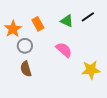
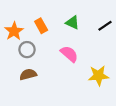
black line: (88, 17) -> (105, 26), moved
brown semicircle: (26, 69) -> (28, 74), turned 91

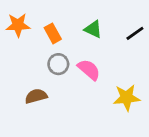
orange star: (14, 31) -> (18, 25), moved, turned 30
gray circle: (27, 50) -> (58, 64), moved

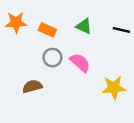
orange rectangle: (53, 33) -> (47, 30), turned -36
black line: (135, 33) -> (121, 30), turned 48

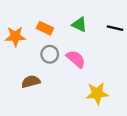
orange star: (16, 22) -> (15, 36), moved
yellow star: (114, 88) -> (97, 93), moved

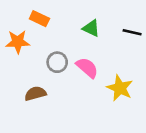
orange rectangle: (45, 28) -> (39, 19), moved
yellow star: (97, 93) -> (120, 88), moved, turned 30

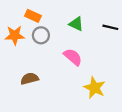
gray circle: (57, 62) -> (41, 35), moved
yellow star: (120, 88) -> (94, 88), moved

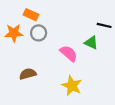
green triangle: (76, 24) -> (91, 43), moved
yellow star: (94, 88) -> (72, 86), moved

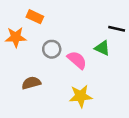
gray circle: (39, 33) -> (52, 49), moved
yellow star: (72, 86) -> (81, 96), turned -30

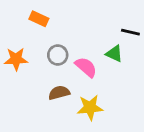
orange star: (16, 37) -> (16, 59), moved
brown semicircle: (31, 83) -> (59, 93), moved

